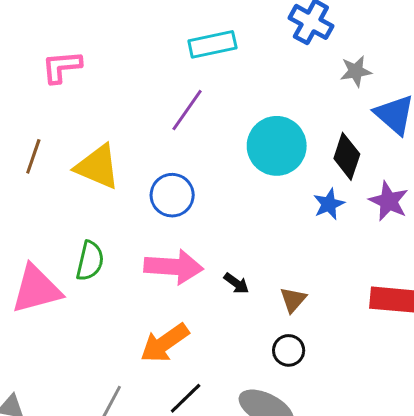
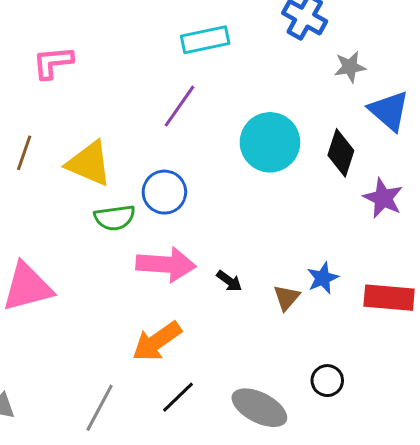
blue star: (329, 204) -> (323, 278), moved
green semicircle: (90, 261) -> (115, 218), moved, turned 69
black circle: (289, 350) -> (327, 381), moved

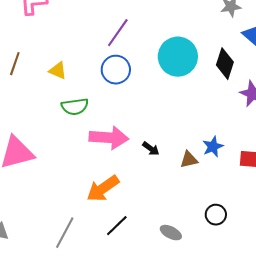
yellow triangle: (89, 163) -> (58, 71), size x0.6
blue circle: (164, 192) -> (116, 70), moved
brown triangle: (287, 298) -> (189, 160), turned 36
gray ellipse: (259, 408) -> (171, 233), size x0.6

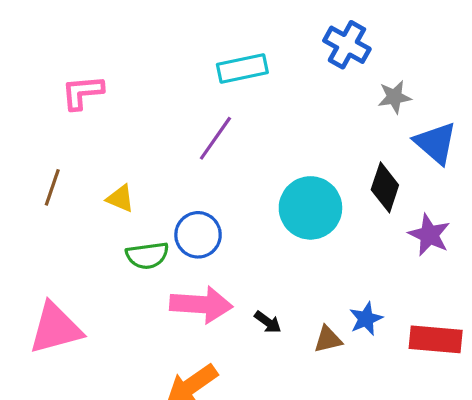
cyan circle: (178, 57) -> (310, 208), moved
blue circle: (116, 70) -> (198, 235), moved

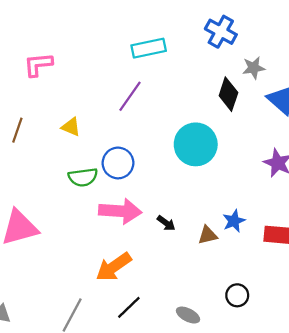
black diamond: (385, 187) -> (228, 94), moved
yellow triangle: (120, 198) -> (71, 127), moved

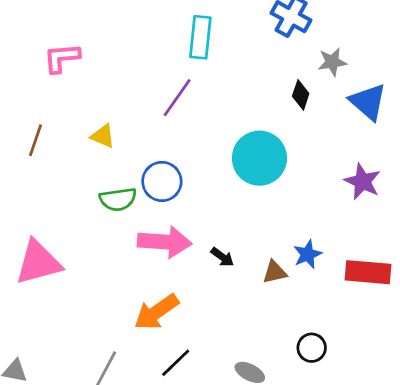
cyan rectangle: (149, 48) -> (200, 37), turned -72
black diamond: (228, 94) -> (301, 95), size x0.7

